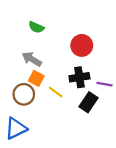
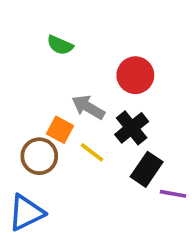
gray arrow: (32, 59) -> (88, 107), moved
black cross: (79, 77) -> (132, 128), turned -30
purple line: (104, 84) -> (173, 194), moved

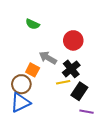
yellow line: (92, 152) -> (63, 82), moved, turned -48
purple line: (173, 194) -> (86, 112), moved
blue triangle: (26, 213) -> (20, 102), moved

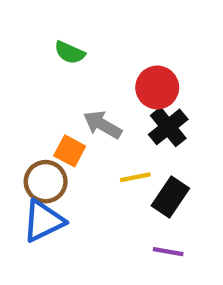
black cross: (71, 69) -> (168, 127), moved
purple line: (86, 112) -> (168, 252), moved

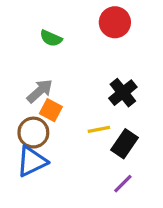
red circle: (157, 88) -> (115, 22), moved
gray arrow: (103, 125) -> (40, 91), moved, turned 108
purple line: (168, 252) -> (123, 184), turned -55

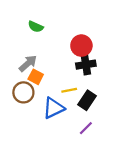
red circle: (115, 22) -> (81, 46), moved
black cross: (123, 93) -> (86, 65), turned 30
blue triangle: (32, 161) -> (54, 108), moved

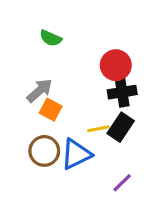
brown circle: (23, 92) -> (44, 151), moved
black rectangle: (87, 100) -> (121, 127), moved

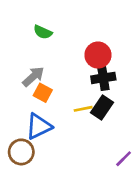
brown circle: (44, 151) -> (21, 152), moved
blue triangle: (76, 154) -> (39, 126), moved
purple line: (122, 183) -> (124, 159), moved

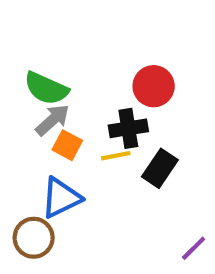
green semicircle: (43, 32) -> (46, 88), moved, size x1.5
black cross: (103, 78) -> (128, 128), moved
yellow line: (83, 109) -> (116, 156), moved

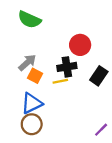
green semicircle: (46, 88) -> (29, 20), moved
black rectangle: (160, 168) -> (99, 76), moved
brown circle: (34, 238) -> (32, 124), moved

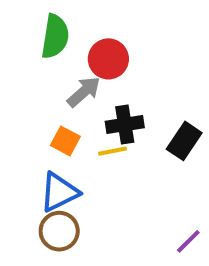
green semicircle: (29, 20) -> (55, 36), turned -105
red circle: (80, 45) -> (108, 59), moved
gray arrow: (27, 63) -> (84, 92), moved

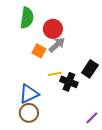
gray arrow: (84, 92) -> (57, 45), moved
black cross: (125, 125) -> (69, 82), moved, turned 30
orange square: (65, 141) -> (39, 51), moved

